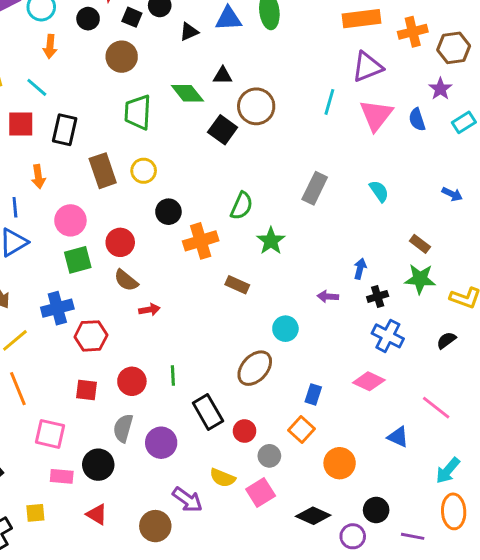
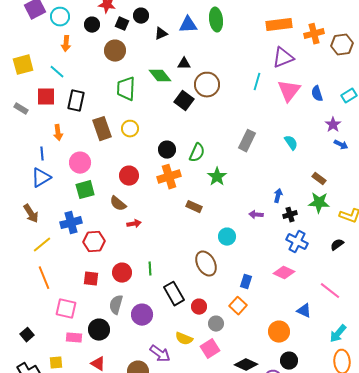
purple star: (440, 89) -> (333, 125), moved
black circle: (168, 212) -> (167, 150), moved
red circle: (120, 242) -> (129, 176), moved
brown ellipse: (255, 368) -> (206, 264), turned -70
orange circle: (340, 463) -> (279, 332), moved

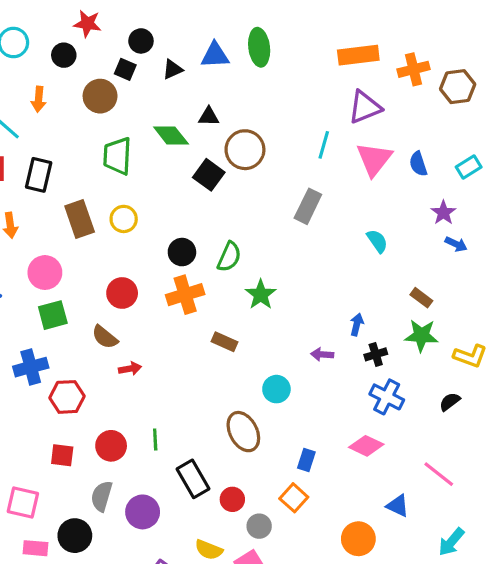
black square: (122, 24) -> (125, 69), moved
orange arrow: (66, 44) -> (39, 99), moved
gray rectangle: (247, 141) -> (308, 206), moved

